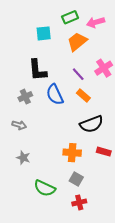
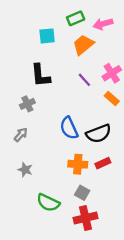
blue semicircle: (55, 95) -> (69, 128), moved
orange rectangle: (83, 96) -> (112, 98), moved
gray arrow: (19, 125) -> (21, 135), turned -64
red rectangle: (104, 152) -> (103, 163), moved, turned -40
red cross: (79, 202) -> (85, 218), size x1.5

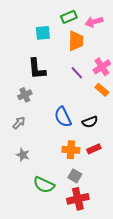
orange trapezoid: (83, 45) -> (76, 41), turned 130
black semicircle: (99, 134) -> (90, 122), size x0.7

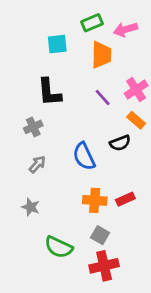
black semicircle: (90, 122) -> (120, 143), moved
gray arrow: (19, 123) -> (37, 164), moved

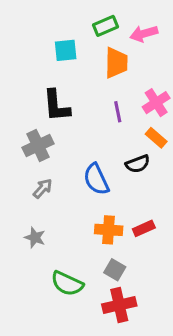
purple line: (103, 98) -> (118, 112), turned 30
gray cross: (33, 127) -> (38, 146), size x1.4

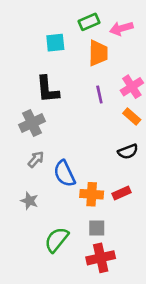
black semicircle: (138, 164) -> (128, 152), moved
blue semicircle: (96, 179) -> (64, 174), moved
gray square: (115, 270) -> (97, 228), turned -30
green semicircle: (67, 284) -> (57, 240), turned 104

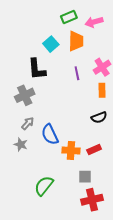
cyan square: (55, 43) -> (51, 44), moved, turned -35
orange rectangle: (132, 117) -> (102, 90), turned 48
gray star: (29, 201) -> (21, 144), moved
gray square: (97, 228) -> (85, 177), moved
red cross: (101, 258) -> (92, 200), moved

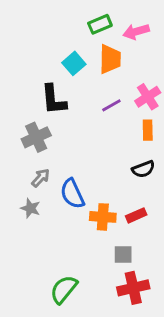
purple line: (77, 73) -> (111, 105), turned 72
green semicircle: (44, 186) -> (64, 289), moved

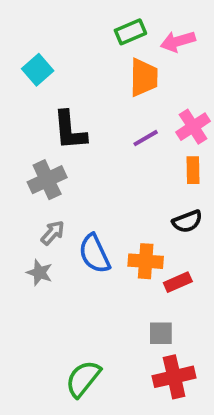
cyan square: (74, 63) -> (38, 70), moved
orange cross: (103, 217) -> (146, 261), moved

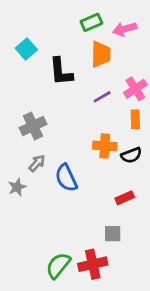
black L-shape: (70, 130) -> (61, 72), moved
orange cross: (146, 261) -> (105, 146), moved
gray star: (39, 273) -> (17, 187), moved, turned 30
red cross: (174, 377) -> (93, 264), moved

